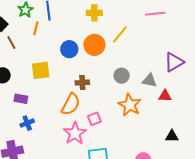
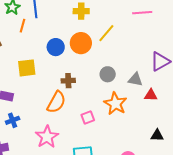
pink square: (94, 119) -> (88, 117), moved
pink star: (75, 133) -> (47, 137), moved

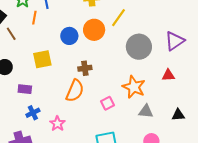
gray circle: (108, 74) -> (139, 47), moved, size x1.6
gray triangle: (135, 79) -> (146, 111), moved
pink star: (47, 137) -> (57, 124), moved, size x0.7

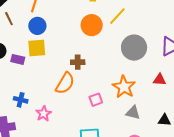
blue circle: (69, 36) -> (37, 26), moved
purple rectangle: (25, 89) -> (18, 59), moved
blue cross: (33, 113) -> (21, 100), turned 32

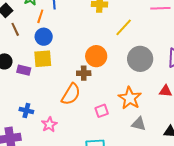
orange circle: (92, 25) -> (96, 56), moved

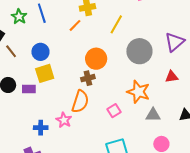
orange line: (40, 16) -> (75, 25), moved, turned 40
pink star: (49, 124) -> (64, 120), moved

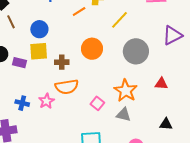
purple triangle: (175, 42) -> (172, 35), moved
brown cross: (88, 78) -> (62, 62), moved
orange semicircle: (80, 102) -> (67, 87), turned 50
pink square: (114, 111) -> (97, 103), turned -32
gray triangle: (153, 115) -> (124, 115), moved

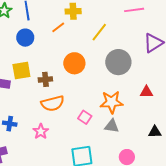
blue circle: (39, 29) -> (25, 38), moved
orange star: (126, 91) -> (112, 102), turned -30
pink star: (46, 101) -> (41, 131), moved

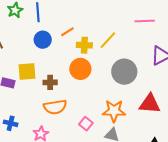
yellow cross: (73, 11) -> (84, 45), moved
blue circle: (25, 38) -> (43, 40), moved
red triangle: (147, 92) -> (150, 104), size x1.6

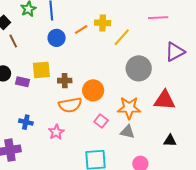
yellow cross: (84, 45) -> (103, 23), moved
orange circle: (80, 69) -> (93, 90), moved

